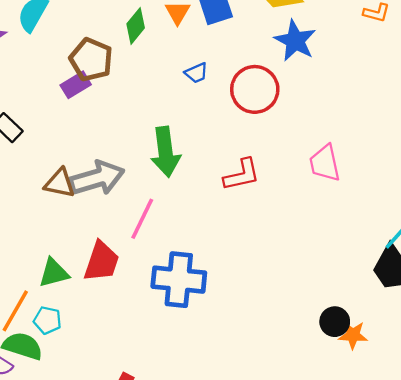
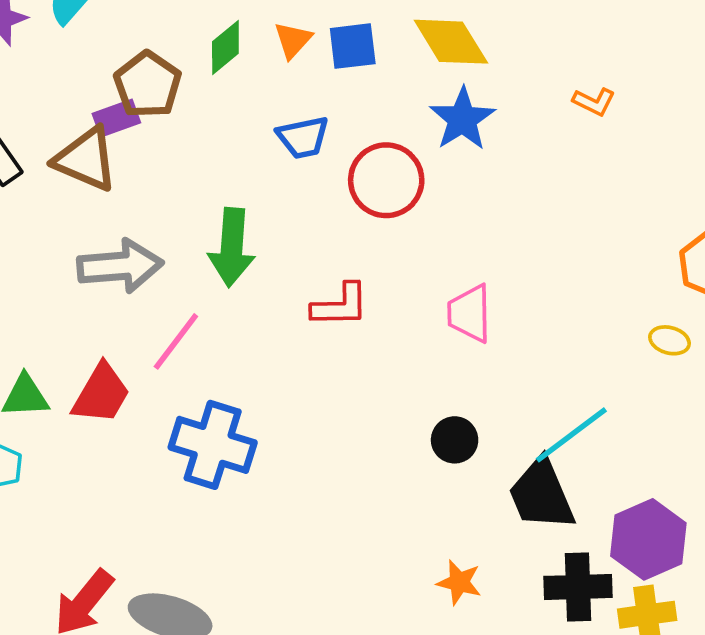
blue trapezoid: (196, 73) -> (303, 137), size x1.4
brown triangle: (60, 183) -> (86, 159), moved, size x1.4
black circle: (335, 322) -> (455, 440), moved

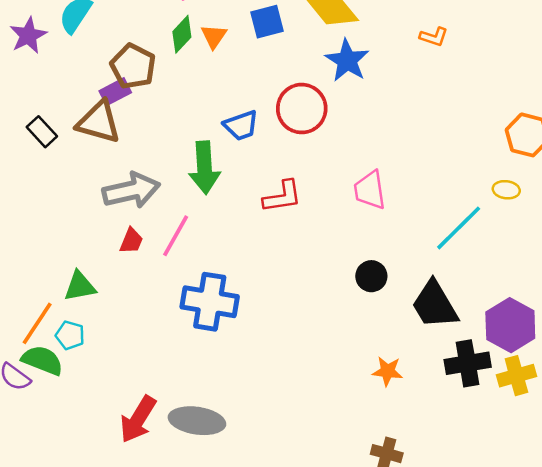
orange triangle: (293, 40) -> (214, 36), moved
blue trapezoid: (303, 137) -> (241, 125), moved
red trapezoid: (101, 394) -> (131, 241), moved, size x0.6
cyan line: (571, 435) -> (459, 228), moved

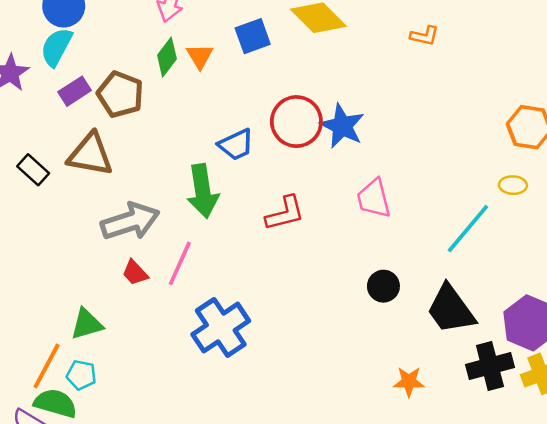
blue star: (347, 60) -> (342, 126), moved
purple rectangle: (115, 92) -> (75, 91), moved
red trapezoid: (131, 241) -> (135, 273), turned 120
blue cross: (210, 302) -> (221, 328), turned -38

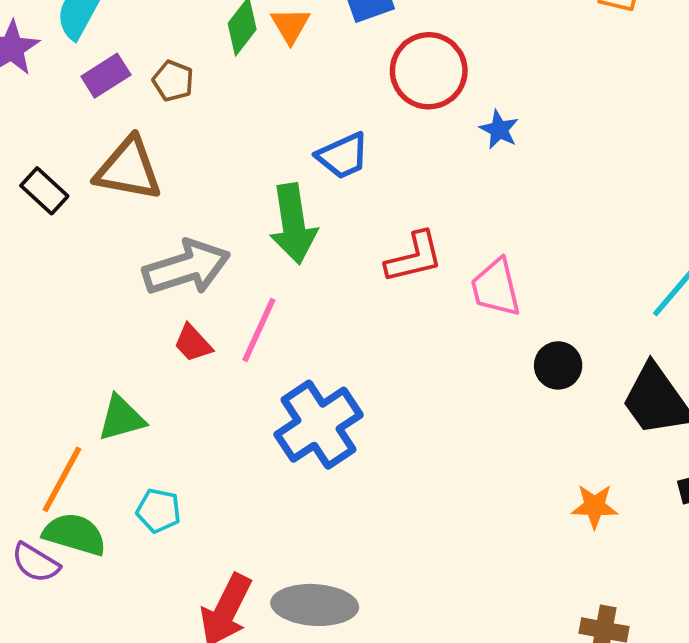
brown pentagon: (120, 94) -> (173, 81), size x0.6
red circle: (296, 122) -> (429, 71), moved
blue star: (342, 126) -> (499, 130), size x0.6
pink trapezoid: (374, 198) -> (496, 288), moved
cyan pentagon: (81, 375) -> (159, 511), moved

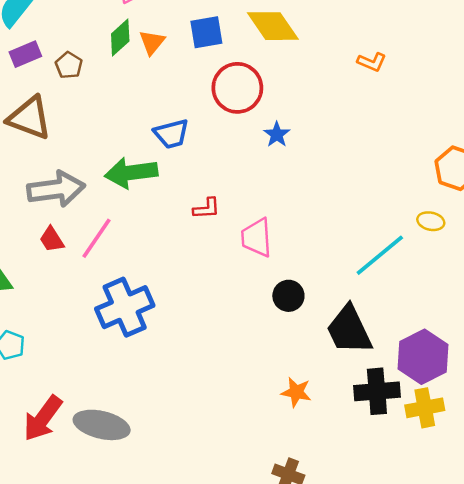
green arrow: (293, 224) -> (131, 173), turned 81
red L-shape: (414, 257) -> (206, 208), size x0.7

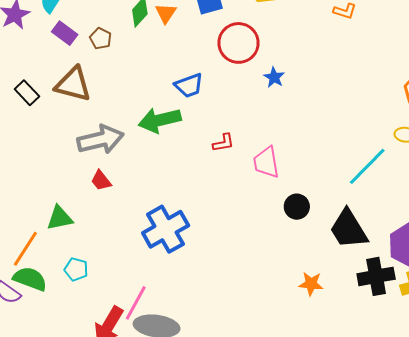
purple rectangle: (25, 54) -> (65, 33), turned 65
pink line: (96, 238) -> (136, 303), moved

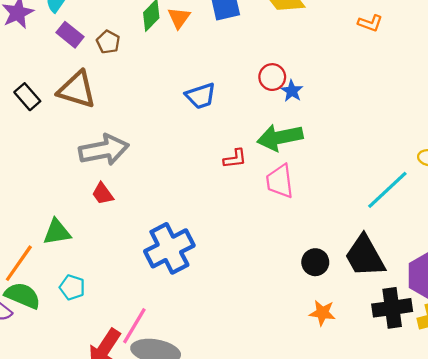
red circle: (238, 43) -> (272, 77), moved, size x0.6
green arrow: (160, 120) -> (280, 137), moved
black circle: (297, 207) -> (315, 262), moved

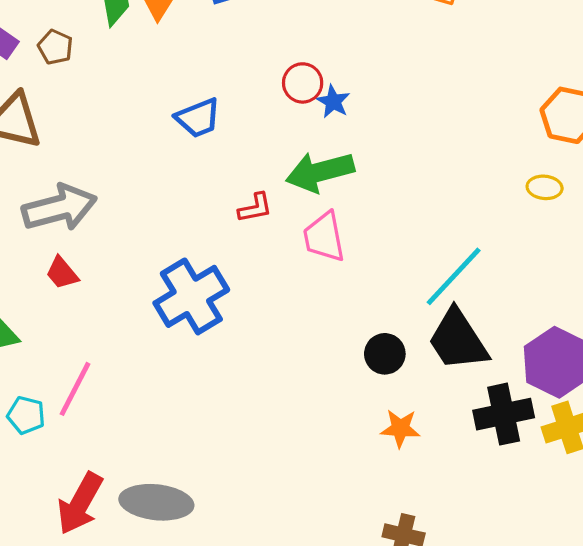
cyan line: (387, 190) -> (454, 276), moved
blue cross: (169, 248) -> (191, 296), moved
pink line: (134, 326) -> (75, 389), moved

